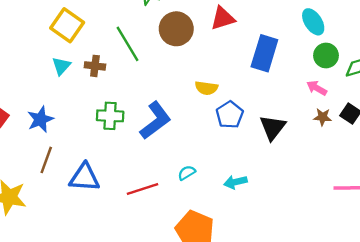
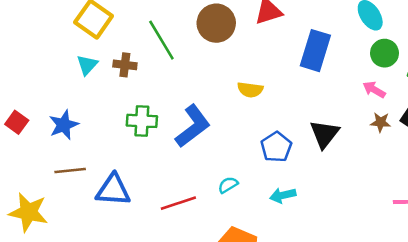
blue pentagon: (230, 115) -> (276, 147), moved
brown line: (46, 160) -> (70, 171), turned 64

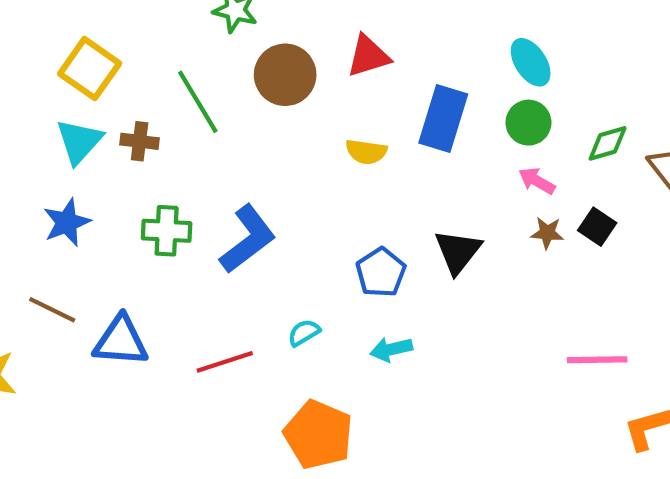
green circle: (385, 53) -> (528, 123), moved
cyan triangle: (87, 65) -> (79, 141), size x1.4
yellow semicircle: (250, 90) -> (366, 152), moved
blue star: (64, 125) -> (67, 222), moved
brown line: (70, 171) -> (52, 310), turned 32

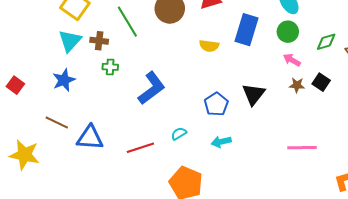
green cross: (167, 231) -> (110, 67), moved, size x0.7
pink line: (597, 360) -> (302, 148), moved

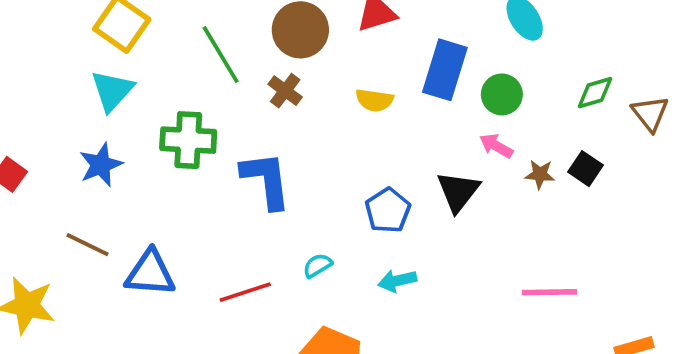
green circle: (288, 32) -> (502, 94), moved
brown cross: (99, 41) -> (285, 91), moved, turned 30
pink arrow: (292, 60) -> (496, 146), moved
green cross: (110, 67) -> (188, 140), size x1.8
blue L-shape: (152, 88) -> (266, 180), turned -60

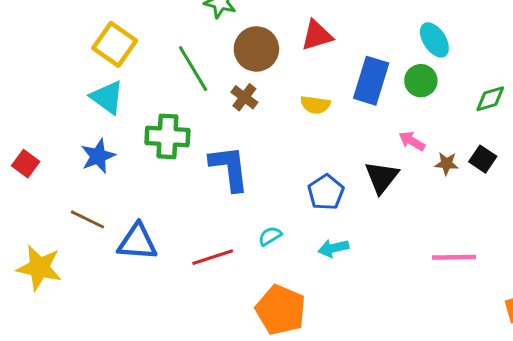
cyan triangle: (112, 91) -> (107, 97), turned -36
green circle: (502, 94) -> (421, 81), moved

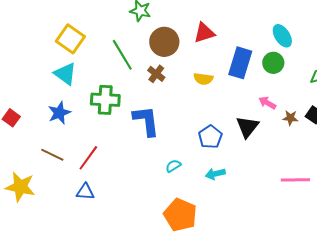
blue triangle: (137, 242) -> (85, 192), moved, size x0.7
red line: (213, 257) -> (88, 158), moved, turned -36

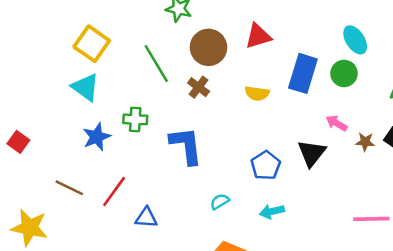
green cross: (105, 100) -> (135, 119), size x0.7
blue star: (59, 113) -> (97, 137), moved
blue triangle: (85, 192) -> (146, 218), moved

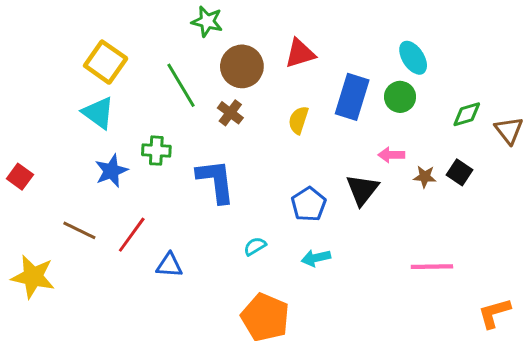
yellow semicircle: (257, 93) -> (298, 120), turned 100
pink arrow: (337, 123) -> (391, 155), turned -30

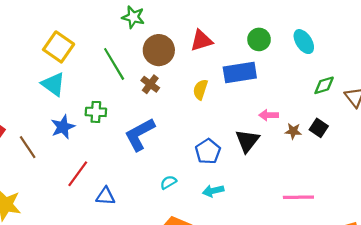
cyan ellipse: (413, 58) -> (304, 42), moved
blue rectangle: (352, 97) -> (240, 72), turned 64
green circle: (400, 97) -> (259, 39), moved
blue L-shape: (216, 181) -> (140, 134), turned -111
brown line: (79, 230) -> (28, 147), moved, turned 30

